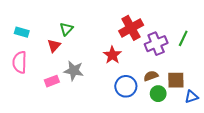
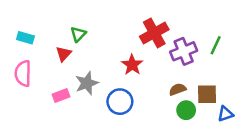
gray star: (74, 71) -> (87, 83), turned -30
blue circle: (126, 86) -> (120, 102), moved

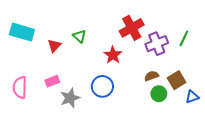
green triangle: (78, 34) -> (79, 36), moved, turned -32
cyan rectangle: (25, 38) -> (22, 32), size x1.6
pink semicircle: (23, 73) -> (20, 87), moved
gray star: (87, 83) -> (70, 98), moved
brown square: (207, 94) -> (177, 80), turned -30

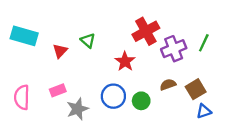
green circle: (159, 94) -> (141, 101), moved
blue triangle: (192, 97) -> (204, 111), moved

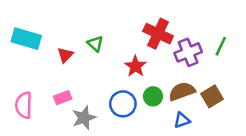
red cross: (146, 31) -> (158, 34), turned -36
brown semicircle: (168, 85) -> (182, 91), size x1.5
green circle: (141, 101) -> (153, 96), moved
blue triangle: (204, 111) -> (182, 120), moved

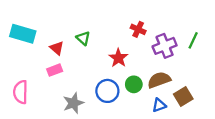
red cross: (158, 34) -> (138, 29), size x0.6
red triangle: (65, 55) -> (57, 48), turned -32
brown square: (212, 96) -> (183, 96), moved
pink rectangle: (63, 98) -> (55, 70), moved

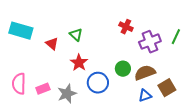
red star: (118, 58) -> (79, 63), moved
pink rectangle: (55, 70) -> (43, 89), moved
green circle: (134, 84) -> (123, 69), moved

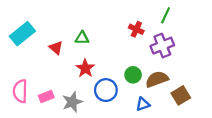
cyan rectangle: (21, 31) -> (22, 34), turned -55
green triangle: (76, 35) -> (82, 38), turned -40
green line: (176, 37) -> (166, 15), moved
blue triangle: (145, 96) -> (143, 104), moved

